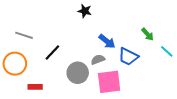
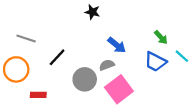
blue trapezoid: (128, 57) -> (155, 62), moved
pink square: (109, 82) -> (119, 89), turned -30

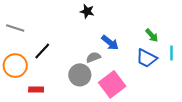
gray line: (26, 38) -> (15, 28), moved
cyan line: (182, 56) -> (172, 53), turned 48
black line: (57, 57) -> (42, 51), moved
gray semicircle: (107, 65) -> (93, 57), moved

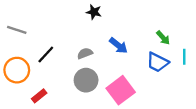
gray semicircle: (93, 57) -> (85, 53), moved
red rectangle: (36, 90) -> (39, 96), turned -40

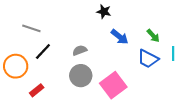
black star: (94, 12) -> (104, 12), moved
gray line: (17, 30) -> (31, 28), moved
blue arrow: (118, 46) -> (120, 37), moved

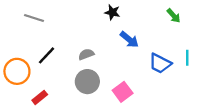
gray line: (31, 28) -> (34, 18), moved
green arrow: (153, 36) -> (174, 16), moved
pink square: (113, 85) -> (123, 92), size x0.7

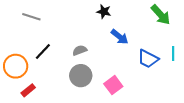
green arrow: (174, 16) -> (161, 15), size x1.5
red rectangle: (40, 97) -> (28, 90), moved

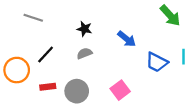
black star: (104, 12) -> (84, 29), moved
gray circle: (81, 76) -> (77, 91), moved
red rectangle: (28, 90) -> (48, 87), moved, turned 32

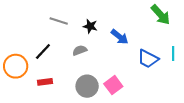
gray line: (33, 18) -> (59, 21), moved
black star: (84, 29) -> (90, 26), moved
gray circle: (77, 91) -> (87, 86), moved

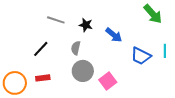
gray semicircle: (80, 50) -> (76, 48), turned -56
orange circle: (16, 66) -> (15, 83), moved
gray circle: (87, 86) -> (83, 71), moved

